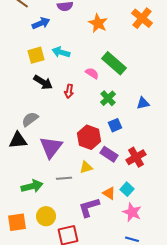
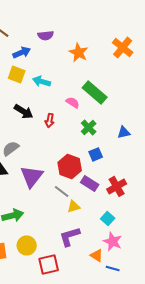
yellow square: (36, 55) -> (17, 74), moved, turned 36
yellow triangle: (86, 167) -> (74, 206), moved
gray line: (64, 178) -> (62, 191), moved, turned 42
orange triangle: (109, 193) -> (97, 255), moved

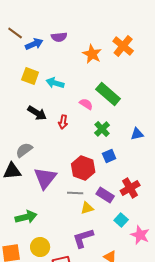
orange cross: (123, 47) -> (123, 46), moved
blue arrow: (22, 52) -> (34, 44), moved
purple rectangle: (90, 183) -> (105, 195), moved
gray line: (62, 191) -> (75, 193), turned -35
pink star: (113, 241) -> (140, 235), moved

